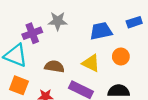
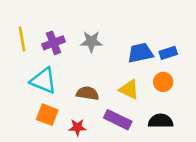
blue rectangle: (134, 22) -> (168, 53), moved
purple cross: (32, 33) -> (54, 43), moved

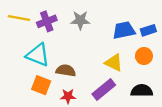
yellow line: (22, 39) -> (19, 18), turned -70
brown semicircle: (88, 93) -> (66, 71), moved
purple rectangle: (118, 120) -> (104, 90), turned -65

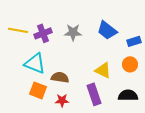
blue trapezoid: (124, 30) -> (107, 30), moved, turned -130
purple rectangle: (104, 90) -> (94, 94), turned -70

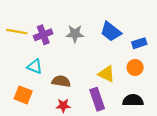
cyan triangle: (35, 63) -> (35, 66), size x0.7
orange square: (38, 90) -> (23, 95), moved

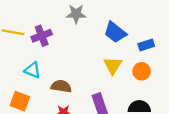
gray star: (75, 34) -> (76, 14), moved
yellow triangle: (107, 74) -> (113, 66), moved, turned 36

